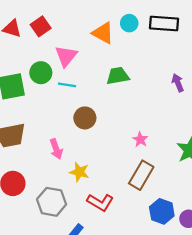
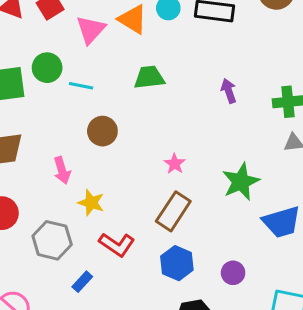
pink triangle: (66, 56) -> (91, 30), moved
blue hexagon: (162, 211) -> (177, 263), moved

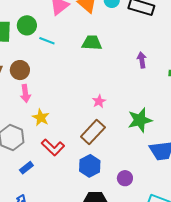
brown circle: (102, 131) -> (20, 70), moved

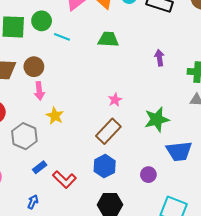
red L-shape: (53, 147) -> (64, 179), moved
purple circle: (125, 178) -> (148, 175), moved

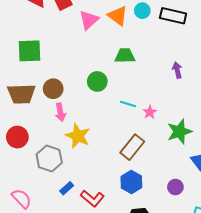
green circle: (42, 21) -> (97, 81), moved
cyan line: (62, 37) -> (128, 104), moved
pink star: (115, 100) -> (150, 112), moved
yellow star: (55, 116) -> (78, 136), size x1.4

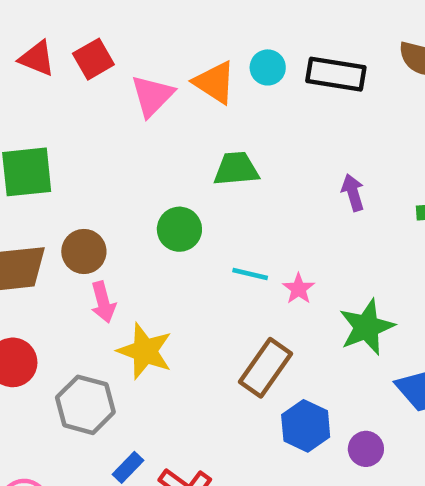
blue hexagon: (131, 182) -> (306, 426), moved

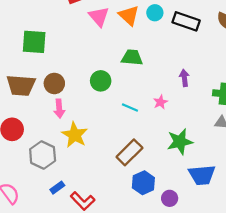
pink triangle: (152, 96) -> (99, 16), turned -35
pink star: (299, 289) -> (160, 102), moved

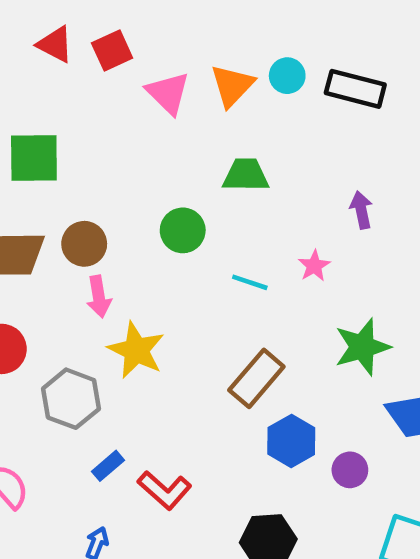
orange triangle: (129, 15) -> (232, 86), turned 35

